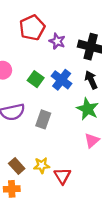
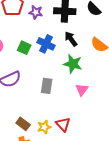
gray rectangle: (43, 119) -> (47, 86), moved
yellow star: (42, 165) -> (44, 127), moved

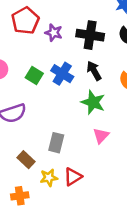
gray rectangle: (47, 86) -> (56, 143), moved
brown rectangle: (23, 124) -> (26, 160), moved
red triangle: (63, 124) -> (73, 177), turned 35

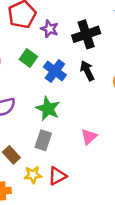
black cross: (90, 35) -> (86, 34), turned -32
green square: (34, 76) -> (28, 58), moved
green star: (93, 102) -> (48, 109), moved

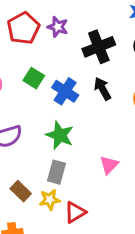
purple star: (50, 29) -> (58, 27), moved
yellow star: (33, 175) -> (50, 200), moved

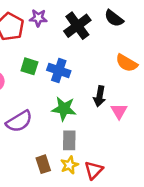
black arrow: (102, 89) -> (100, 96), moved, turned -126
pink triangle: (109, 165) -> (119, 111), moved
brown rectangle: (21, 191) -> (43, 164), turned 42

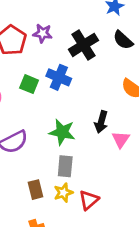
blue cross: (59, 70) -> (59, 77), moved

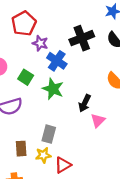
purple star: (43, 33) -> (40, 43), moved
green square: (29, 84) -> (26, 77), moved
green star: (62, 132) -> (53, 89), moved

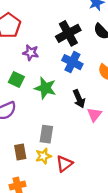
purple star: (40, 43) -> (31, 53), moved
blue cross: (57, 61) -> (72, 62), moved
black arrow: (85, 103) -> (79, 99), turned -42

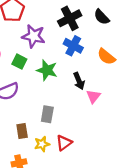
purple star: (31, 53) -> (34, 36), size x1.5
yellow star: (43, 156) -> (42, 144), moved

